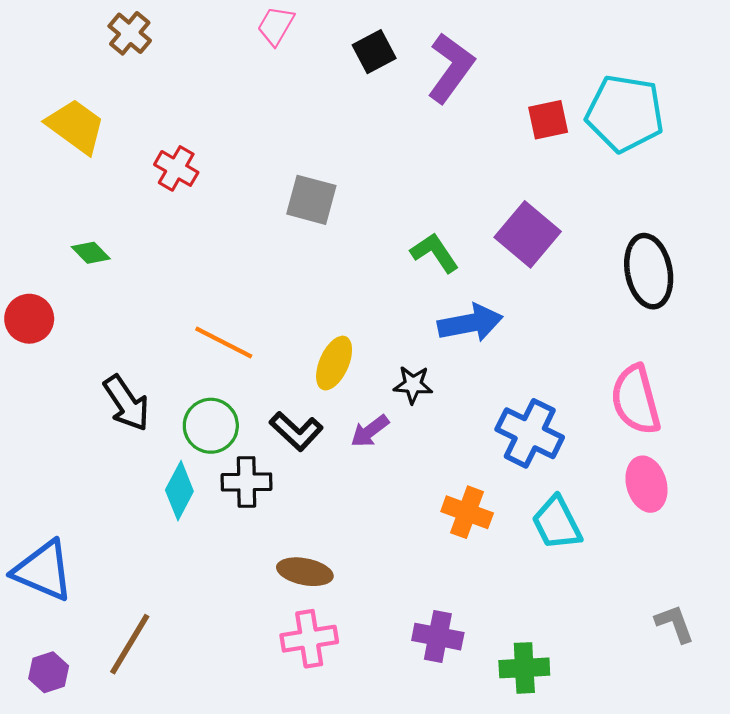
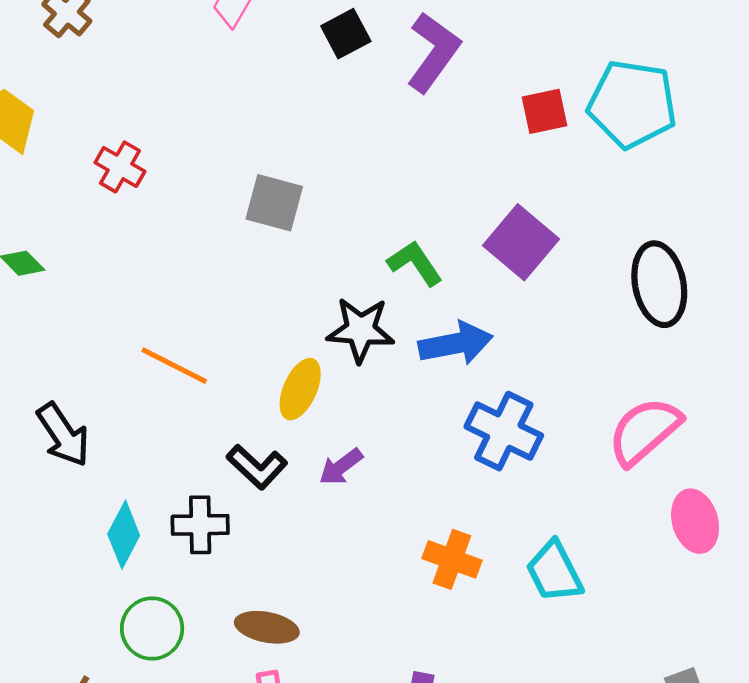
black star: (413, 385) -> (361, 330), moved, size x1.5
pink semicircle: (636, 400) -> (644, 431), turned 64
green circle: (211, 426) -> (152, 629), moved
blue cross: (530, 433) -> (504, 431), moved
pink ellipse: (646, 484) -> (695, 521), moved

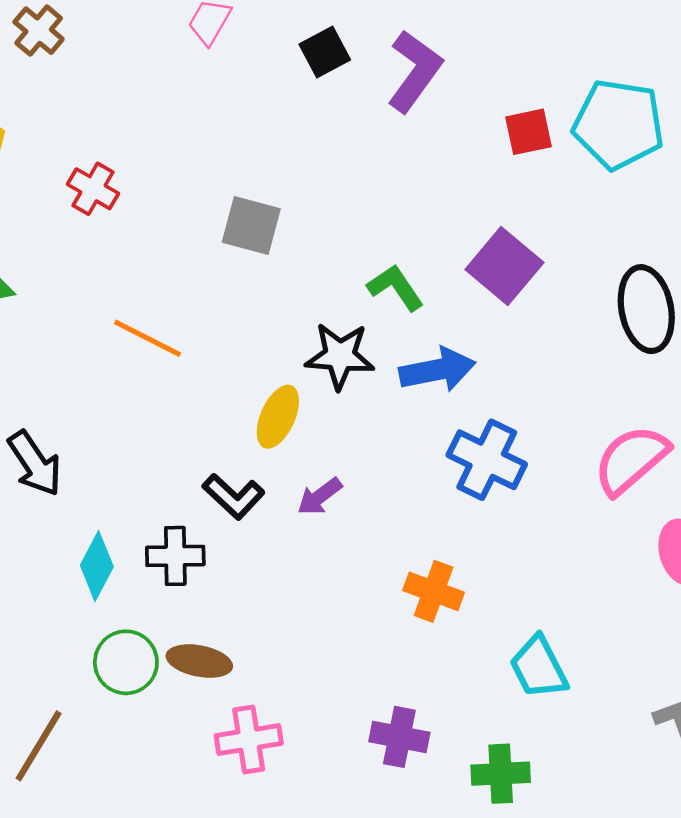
orange line: (174, 366) -> (147, 338), moved
cyan trapezoid: (554, 572) -> (539, 667), moved
brown ellipse: (267, 627) -> (199, 661), moved

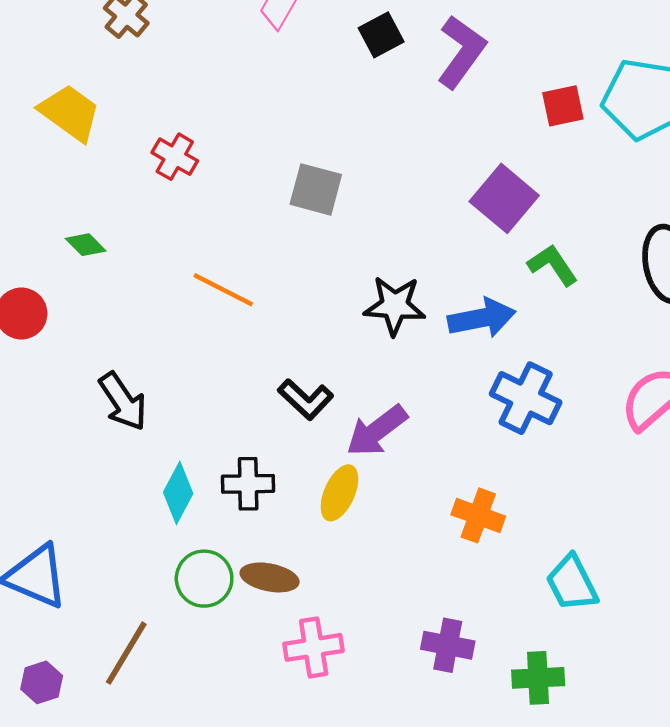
purple square: (504, 266) -> (504, 198), moved
green L-shape: (396, 288) -> (553, 265), moved
yellow ellipse: (278, 417) -> (339, 493), moved
black L-shape: (234, 496) -> (306, 399), moved
purple arrow: (320, 496) -> (377, 431), size x1.5

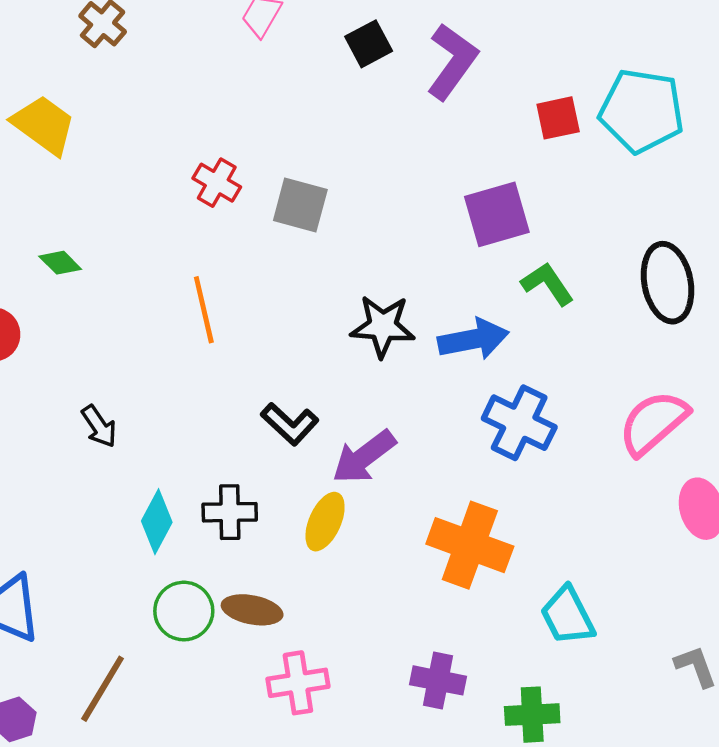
red cross: (175, 157) -> (217, 183), moved
purple square: (504, 198) -> (497, 214), turned 34
orange line: (223, 290) -> (204, 310), turned 50
black arrow: (123, 401) -> (99, 426), size x0.7
orange cross: (478, 515) -> (470, 545), size x1.5

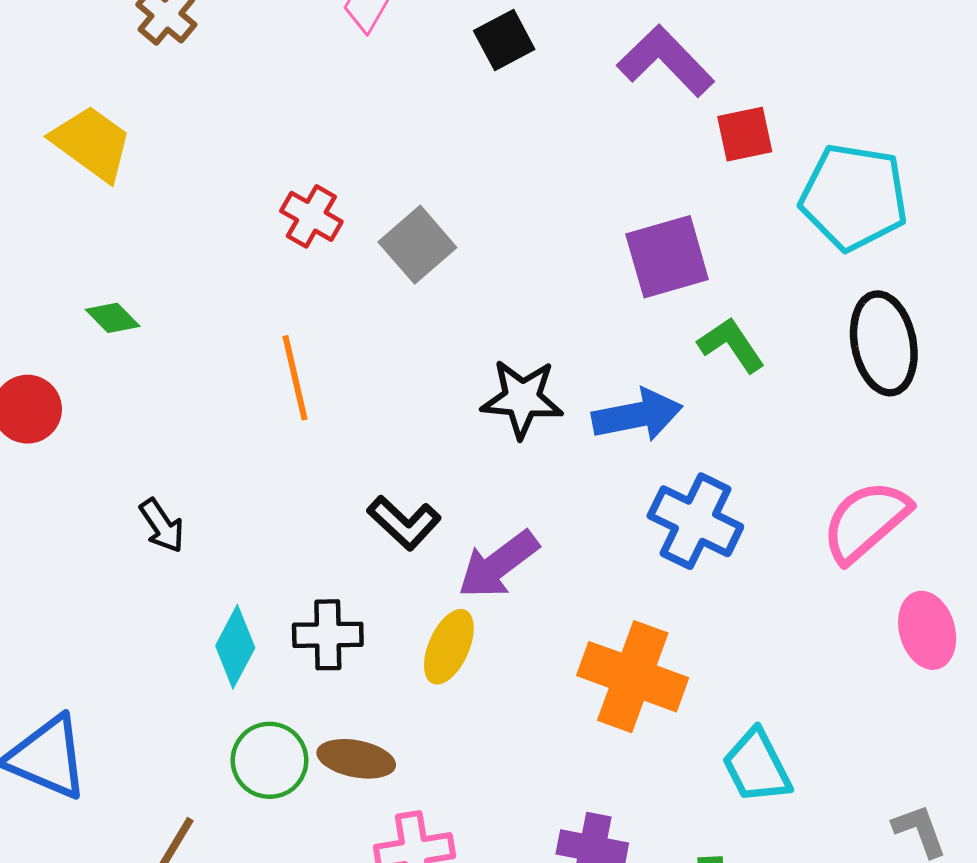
purple L-shape: (452, 61) -> (666, 61), moved, turned -80
cyan pentagon: (642, 111) -> (854, 197), moved
gray square: (300, 205) -> (417, 245), turned 34

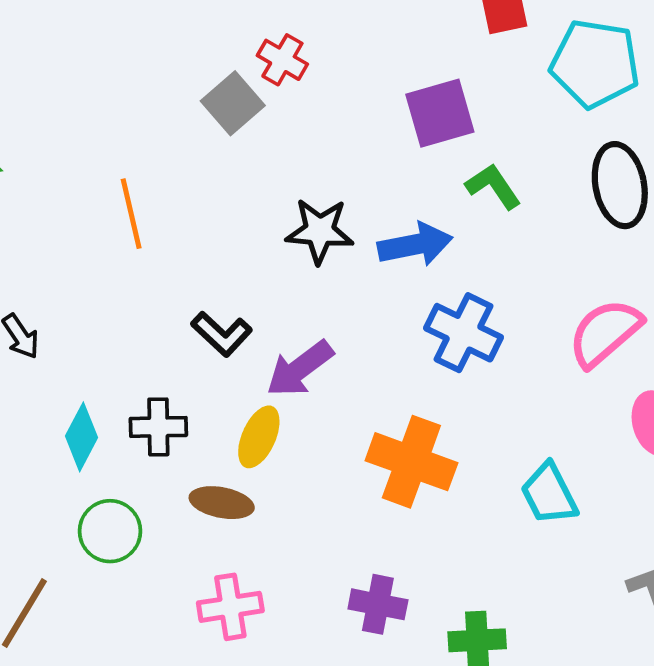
red cross: (311, 216) -> (282, 60), moved
brown ellipse: (356, 759) -> (222, 503), moved
cyan trapezoid: (757, 766) -> (549, 494), moved

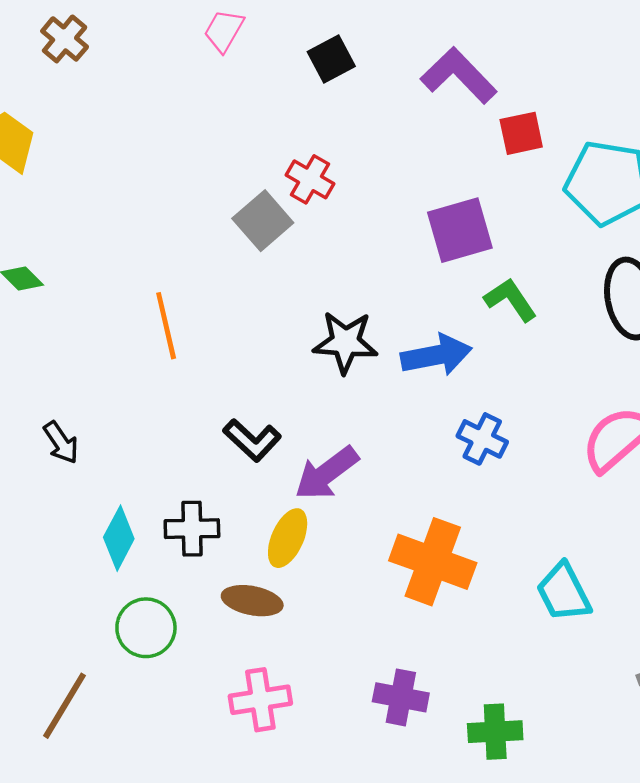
blue cross: (463, 333) -> (482, 439), size x0.7

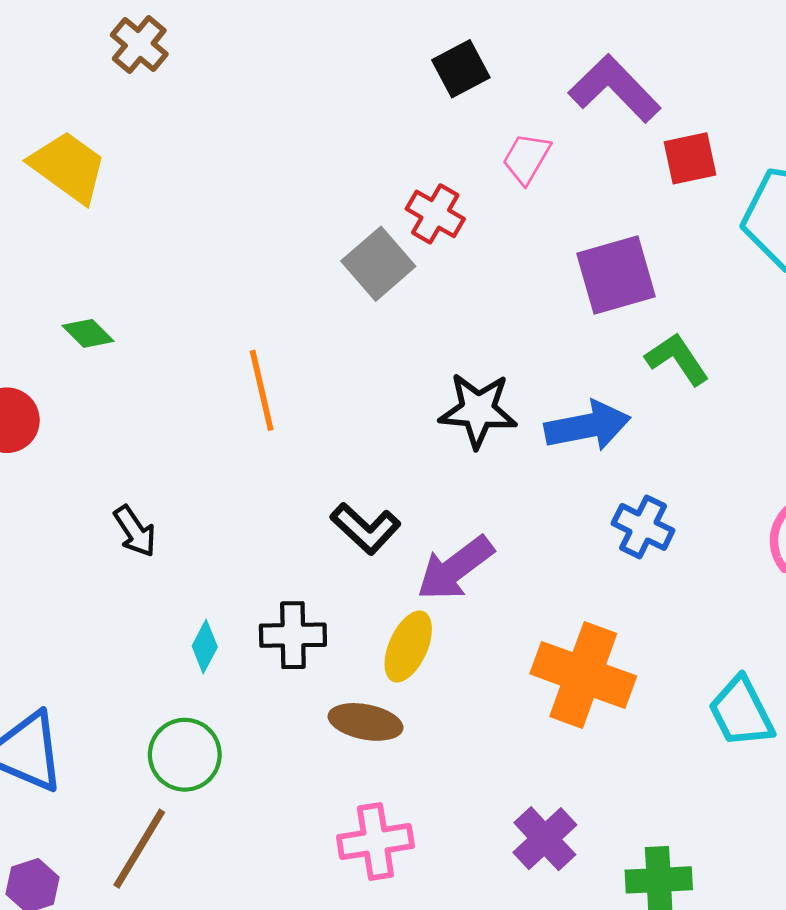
pink trapezoid: (224, 31) -> (526, 158), moved
cyan diamond: (119, 538) -> (205, 647), size x0.7
green circle: (146, 628) -> (185, 755), moved
purple cross: (401, 697) -> (545, 839), turned 36

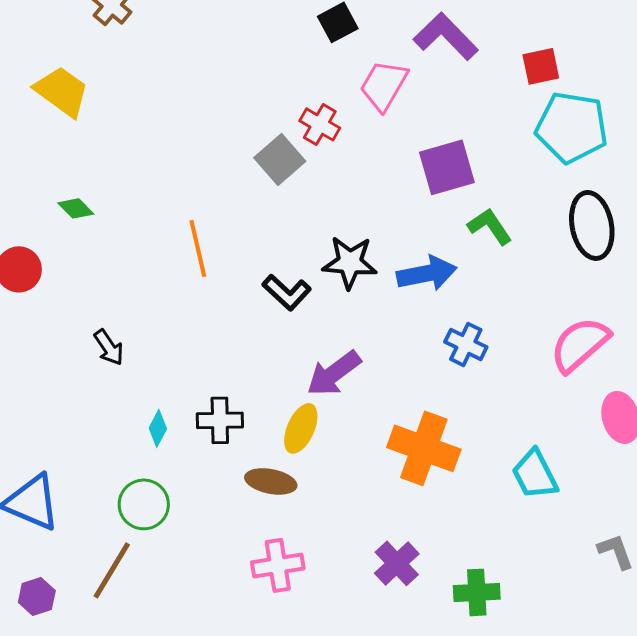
pink trapezoid: (526, 158) -> (384, 85), size x1.4
red square: (690, 158) -> (541, 66), moved
black L-shape: (366, 528) -> (287, 292), moved

